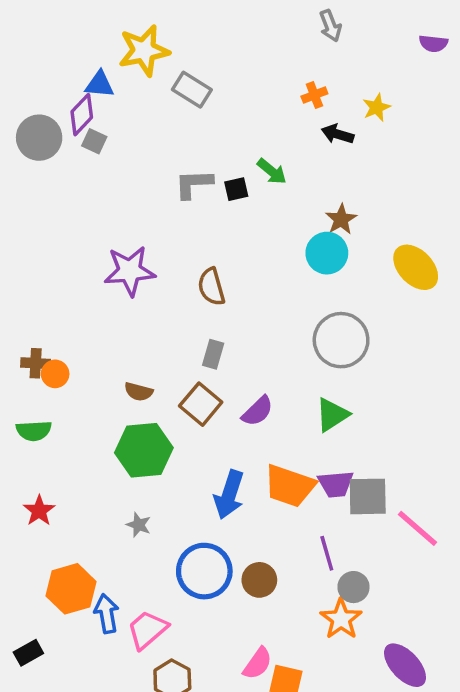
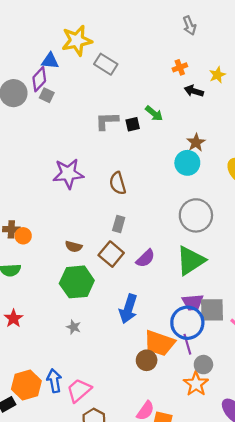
green triangle: (332, 415) -> (191, 260), size x1.4
orange trapezoid: (290, 486) -> (159, 343), moved
blue circle: (204, 571) -> (187, 323), moved
orange hexagon: (71, 589) -> (26, 385), moved

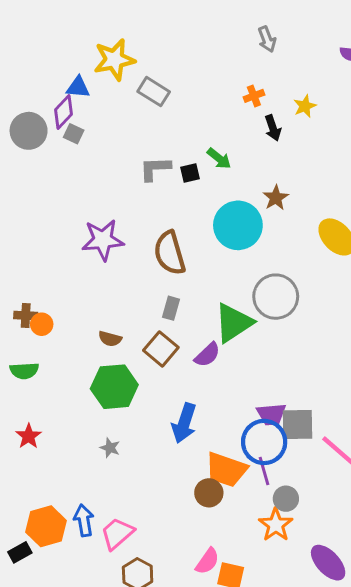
black arrow: (194, 91) -> (273, 128), turned -126
cyan circle: (187, 163) -> (238, 225), moved, size x1.4
brown semicircle: (118, 183) -> (170, 253), size x1.4
green triangle: (191, 260) -> (234, 323), moved

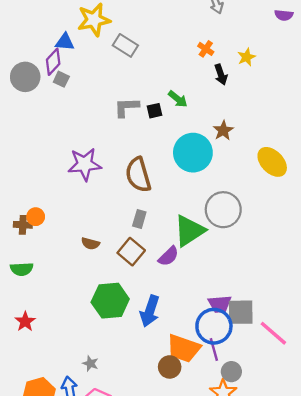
orange cross: (254, 96) -> (206, 49), turned -35
orange circle: (42, 324) -> (36, 217), moved
green hexagon: (114, 387) -> (110, 301), moved
gray star: (110, 448) -> (90, 363), moved

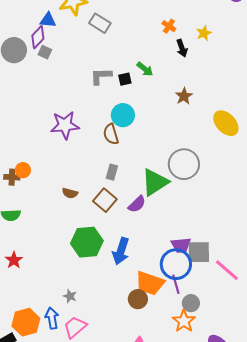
cyan circle: (193, 153) -> (123, 115), moved, size x0.7
brown semicircle: (138, 175) -> (111, 134), size x0.7

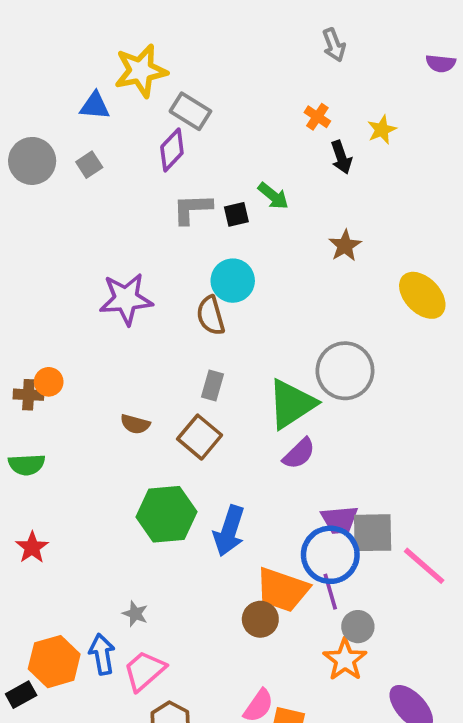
purple diamond: (38, 37) -> (172, 150), moved
gray square: (45, 52) -> (89, 165), turned 32
purple semicircle: (137, 204) -> (299, 454), moved

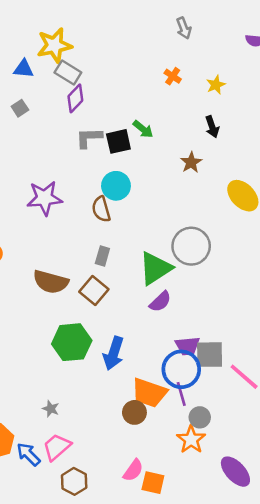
gray rectangle: (190, 111) -> (68, 72), moved
black arrow: (341, 157) -> (212, 127), moved
black square: (236, 214) -> (118, 141), size x1.5
brown semicircle: (135, 424) -> (51, 282), size x1.8
blue arrow: (102, 654) -> (29, 454), moved, turned -35

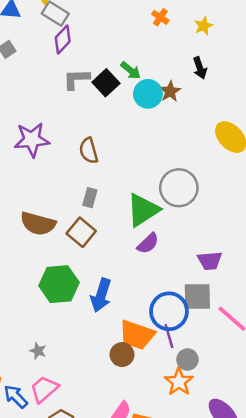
black square: (118, 141) -> (106, 83), turned -30
brown star: (191, 162) -> (170, 91), moved
cyan circle: (116, 186) -> (148, 94), moved
purple trapezoid: (187, 346) -> (210, 261), moved

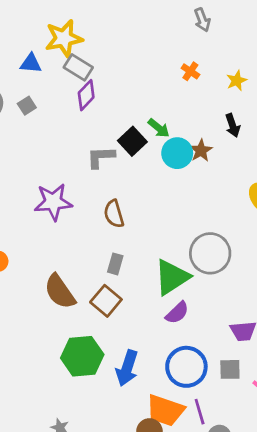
gray L-shape: (76, 79) -> (101, 157), moved
brown semicircle: (38, 224) -> (60, 292), turned 40
gray square: (197, 296) -> (230, 369), size x0.7
blue circle: (169, 311) -> (186, 367), moved

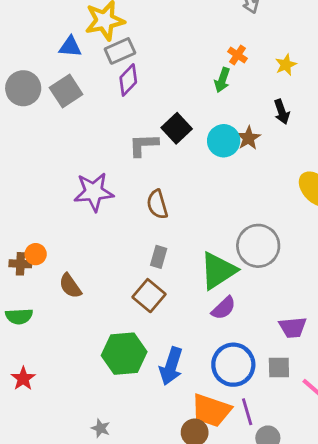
gray rectangle: (78, 67) -> (120, 51), turned -56
gray square: (27, 106) -> (66, 91), size x1.6
green arrow: (159, 128) -> (222, 80), moved, turned 70
brown semicircle: (60, 292) -> (70, 286), moved, size x0.7

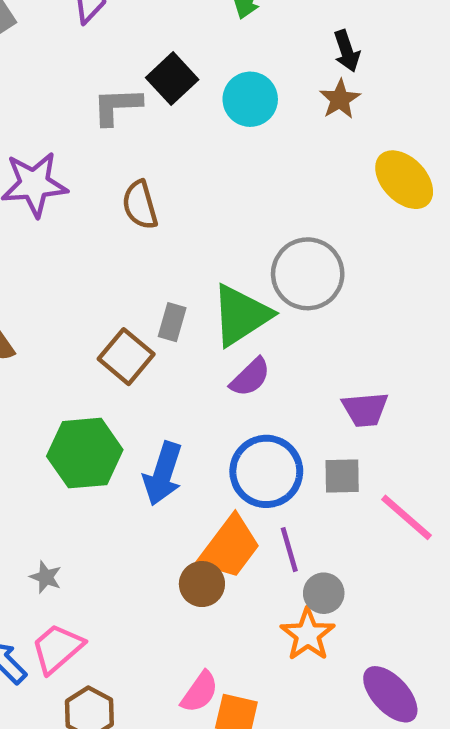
brown star: (249, 138) -> (340, 99), moved
gray rectangle: (159, 257) -> (172, 322), moved
orange trapezoid: (211, 410) -> (230, 547), turned -72

